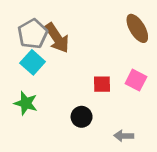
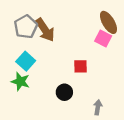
cyan square: (33, 62) -> (26, 61), moved
pink square: (136, 80) -> (103, 39), moved
gray arrow: (124, 136) -> (98, 107), turned 96

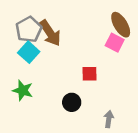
cyan square: (26, 61) -> (29, 52), moved

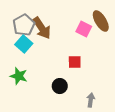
pink square: (115, 43) -> (84, 29), moved

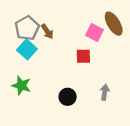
brown arrow: (42, 28) -> (47, 31), size x0.6
red square: (75, 62) -> (83, 56), moved
gray arrow: (91, 100) -> (105, 92), moved

